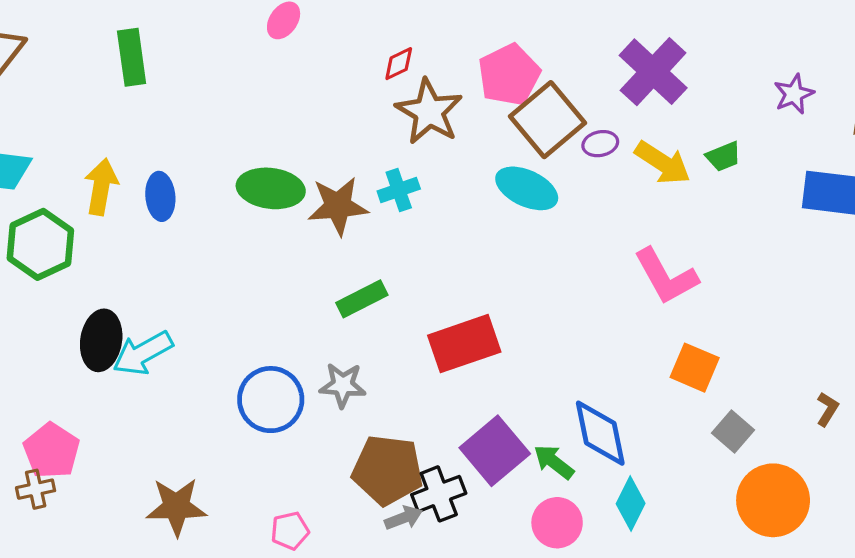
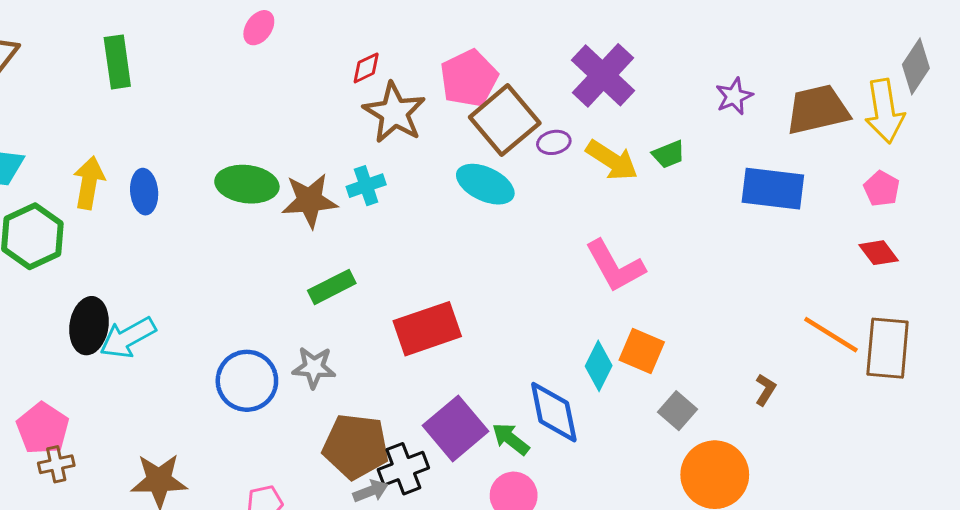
brown cross: (36, 489) -> (56, 464), moved
cyan diamond: (631, 504) -> (599, 366), moved

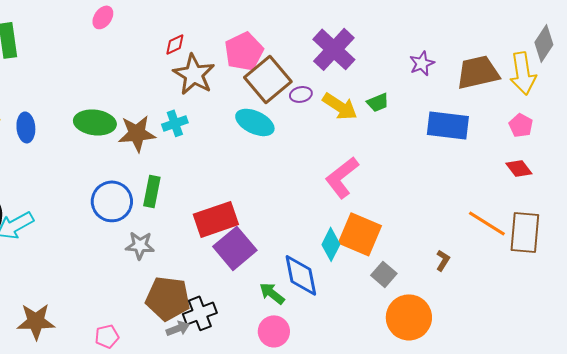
pink L-shape: (615, 266) -> (342, 177), turned 81
green rectangle: (332, 287) -> (152, 191), turned -52
orange square: (642, 351) -> (360, 234), size x1.4
blue circle: (247, 381) -> (112, 201), moved
purple square: (456, 428) -> (235, 248), moved

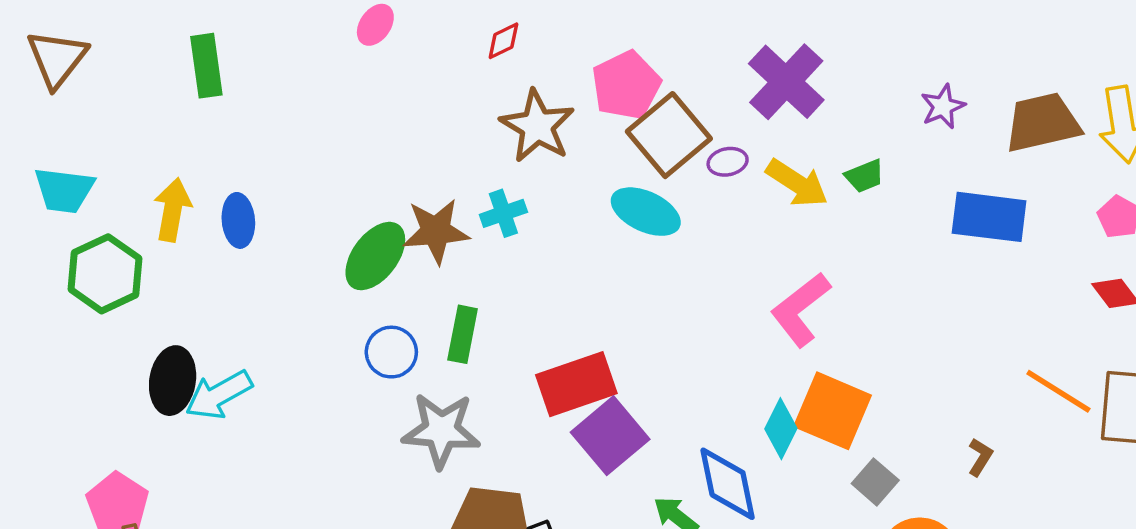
red diamond: (175, 44) -> (503, 41), moved
green ellipse: (95, 122) -> (375, 256), moved, turned -60
blue circle: (112, 201) -> (391, 352), size x0.7
gray star: (140, 245) -> (441, 430), size x1.5

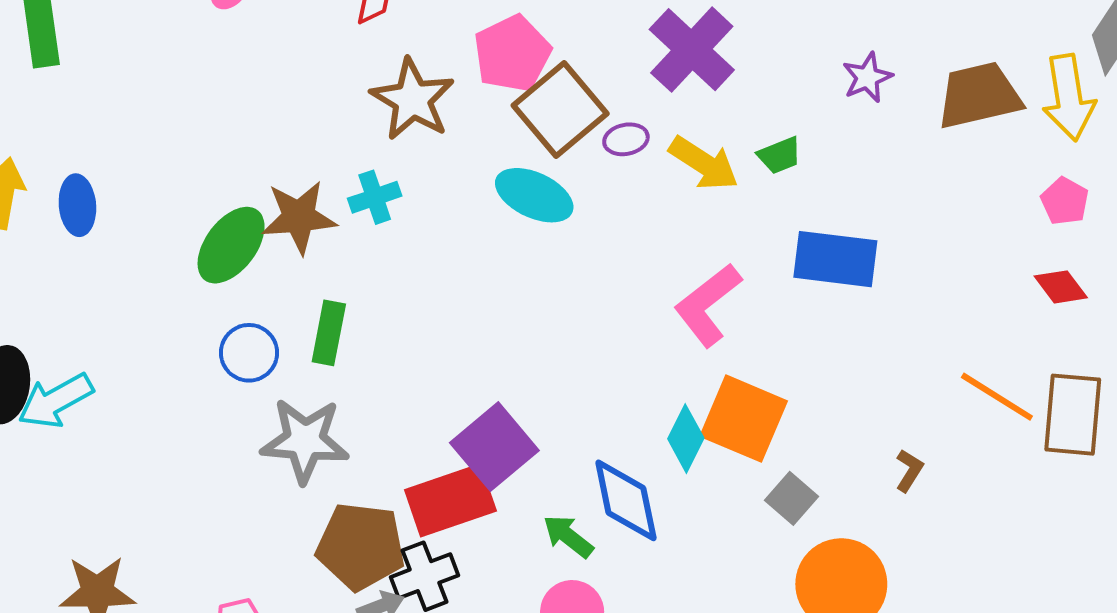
blue rectangle: (989, 217) -> (835, 259), moved
red rectangle: (576, 384) -> (450, 500), moved

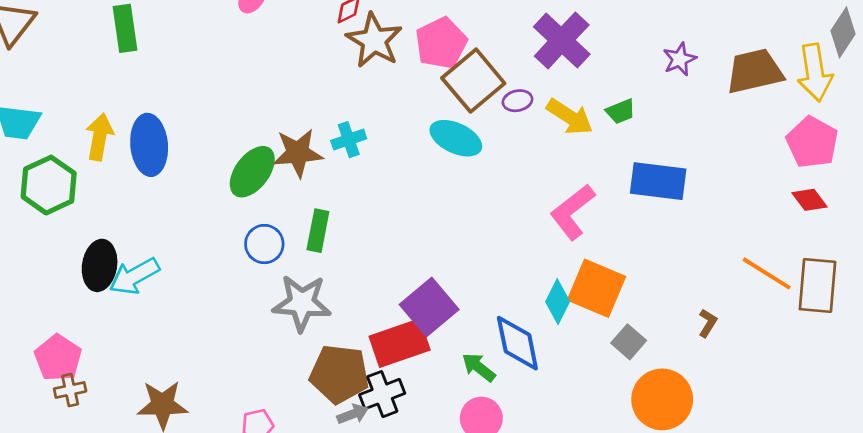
brown star: (413, 99) -> (374, 40), moved
pink pentagon: (1065, 201) -> (812, 142), size x1.6
blue ellipse: (77, 205) -> (149, 145), size x1.5

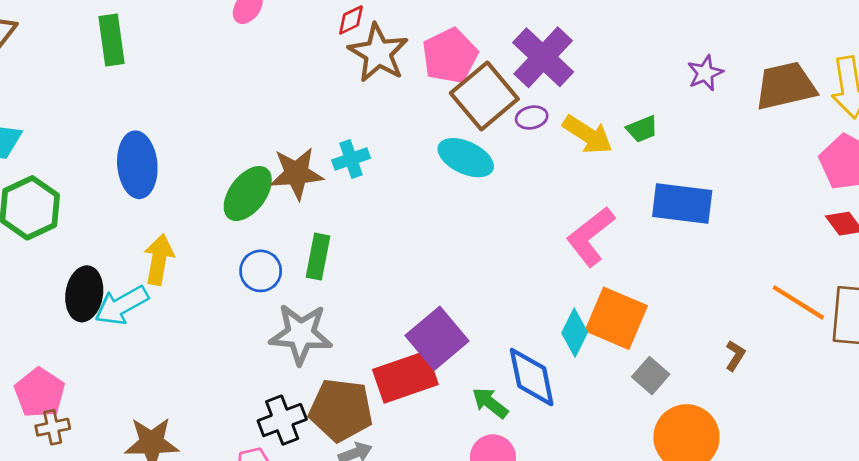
purple cross: (562, 40) -> (543, 57), moved
yellow arrow: (100, 137) -> (159, 259), moved
black cross: (382, 394) -> (282, 420), moved

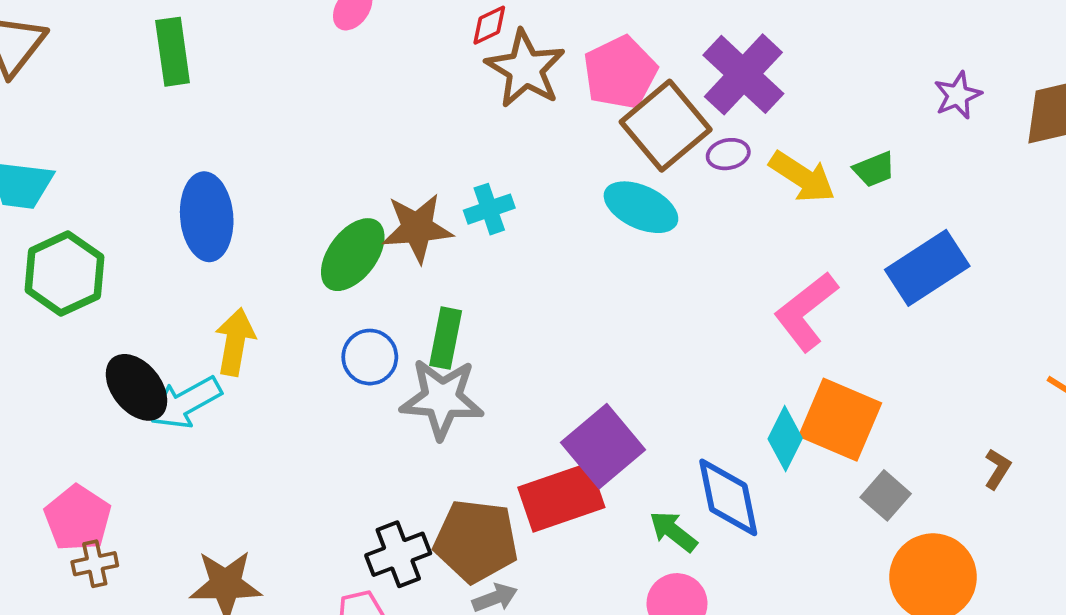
blue rectangle: (682, 204) -> (927, 268), turned -40
black ellipse: (84, 294) -> (136, 387), turned -48
gray star: (301, 334) -> (442, 399), moved

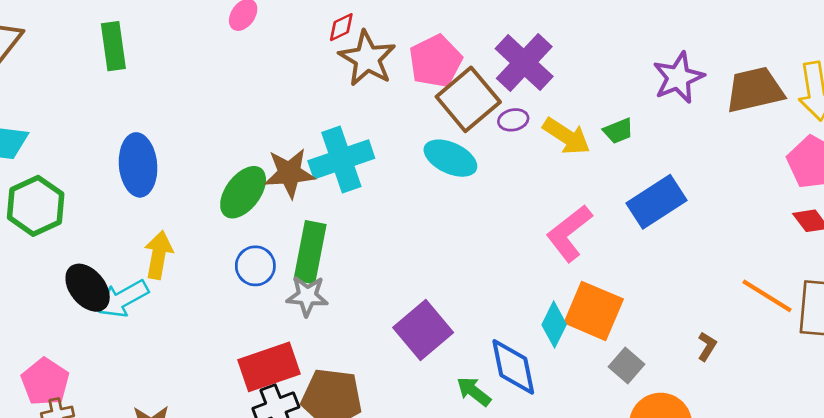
purple star: (958, 95) -> (678, 78), size x1.5
cyan cross: (489, 209) -> (341, 159), size x1.8
green rectangle: (446, 338) -> (310, 252), size x1.4
gray star: (442, 399) -> (307, 296), size x0.7
red rectangle: (561, 497) -> (269, 367), moved

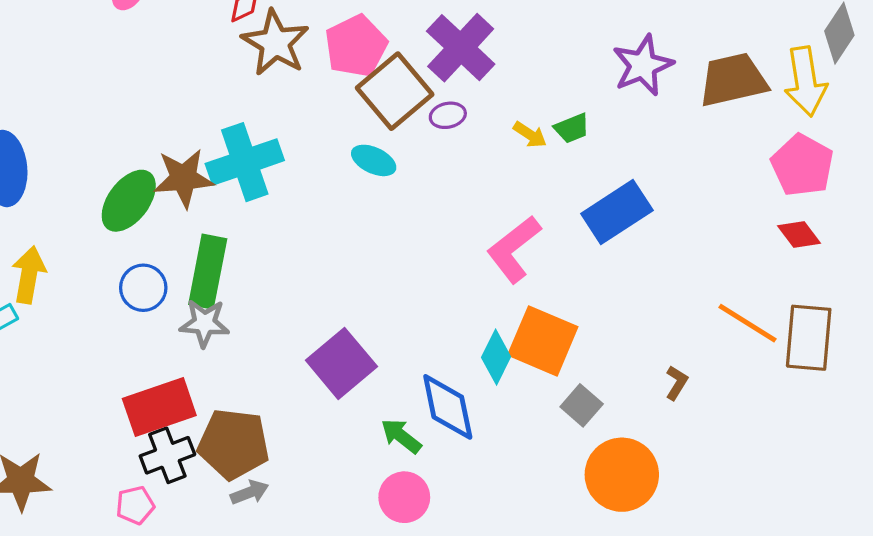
yellow arrow: (566, 136) -> (530, 135), moved, size x0.6
cyan ellipse: (450, 158) -> (374, 160), size x0.7

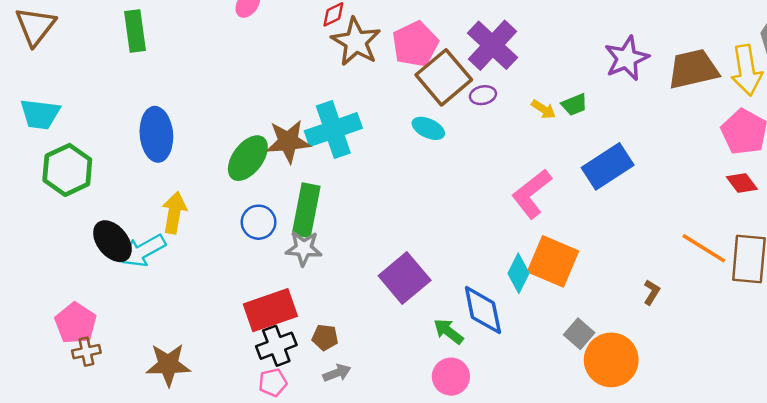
gray square: (582, 405) -> (579, 334), moved
brown pentagon: (233, 444) -> (325, 337), size x0.5
pink pentagon: (135, 505) -> (273, 382), moved

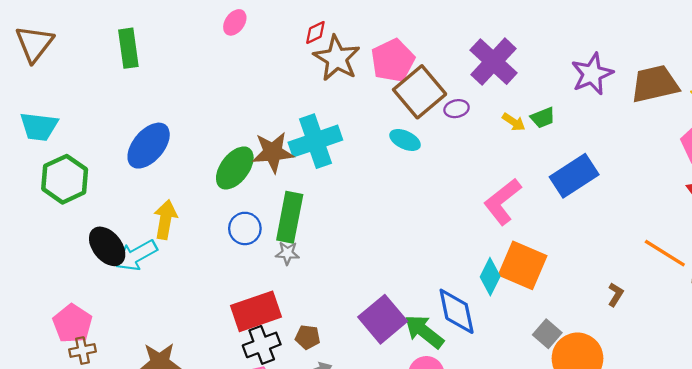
purple cross: (492, 45) -> (494, 62), moved
blue ellipse: (156, 134) -> (149, 146), turned 45
gray star: (304, 248) -> (287, 253), size x0.7
purple square: (405, 278) -> (383, 319), moved
green arrow: (449, 331) -> (424, 331), size x1.4

